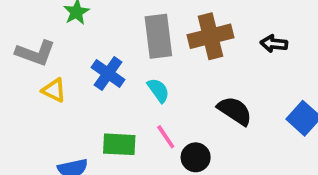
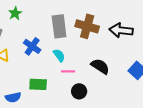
brown cross: (211, 36) -> (87, 26), turned 30
black arrow: (274, 44) -> (121, 30), size x1.6
pink line: (166, 137) -> (68, 71), moved, turned -56

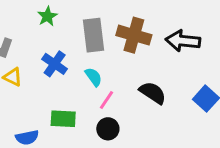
green star: (15, 13) -> (47, 16), moved
pink line: (68, 71) -> (106, 100), turned -56
black circle: (79, 91) -> (108, 129), moved

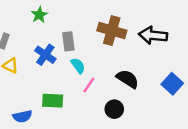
gray rectangle: (94, 35) -> (68, 41), moved, size x0.7
black circle: (108, 129) -> (114, 109), moved

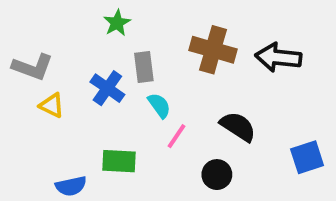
green star: (39, 15) -> (117, 23), moved
blue square: (172, 84) -> (307, 157), moved, turned 30

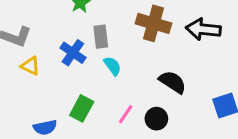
pink line: (177, 136) -> (126, 114), moved
green rectangle: (119, 161) -> (82, 108), turned -65

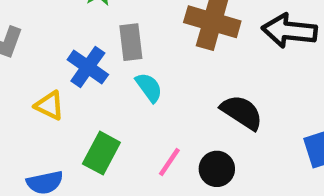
yellow triangle: (30, 66) -> (49, 106), moved

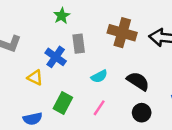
cyan semicircle: (149, 87) -> (99, 76), moved, turned 98
black circle: (217, 169) -> (142, 113), moved

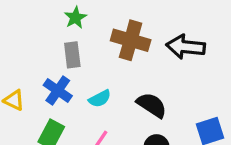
green star: (62, 16) -> (76, 18), moved
blue cross: (56, 57) -> (58, 90), moved

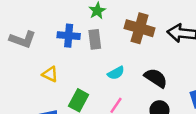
blue cross: (58, 90) -> (69, 36), moved, turned -30

